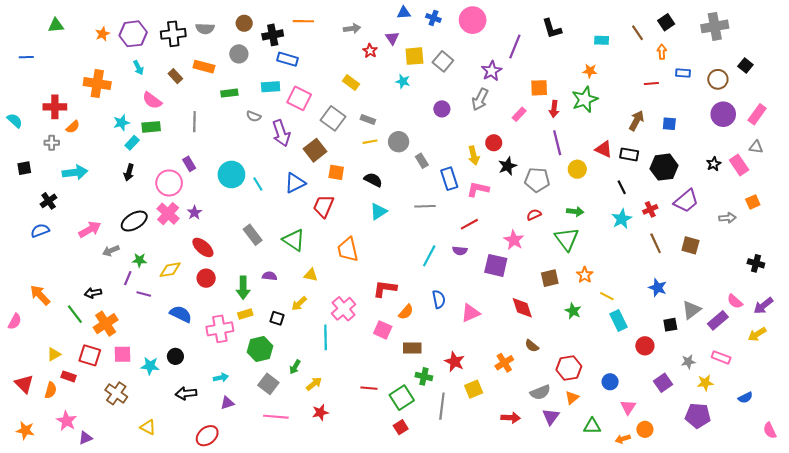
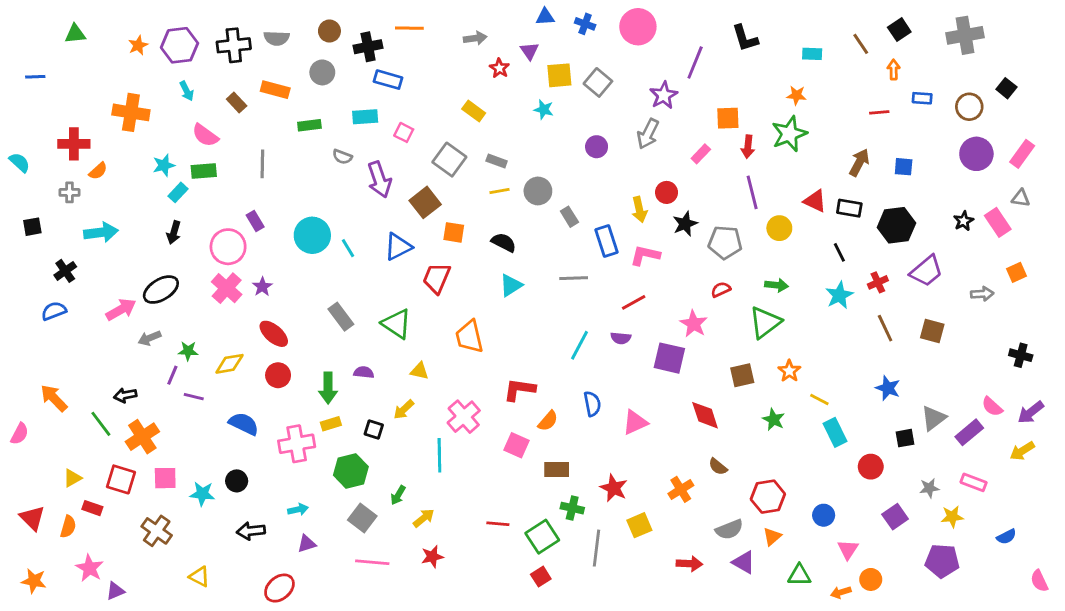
pink square: (299, 98) -> (404, 132), size x0.6
black ellipse: (134, 221) -> (161, 290), moved
green triangle: (567, 239) -> (765, 322), turned 30
purple triangle: (551, 417) -> (744, 562), turned -36

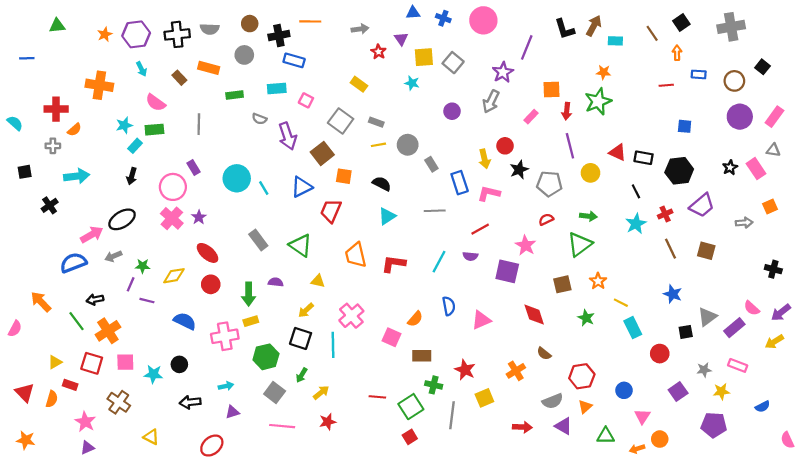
brown arrow: (859, 162) -> (594, 26), moved
blue semicircle: (54, 311) -> (73, 263), moved, size x1.4
red L-shape: (519, 390) -> (394, 264), moved
black square: (374, 429) -> (301, 338), moved, size x1.5
pink star: (90, 568) -> (85, 422), moved

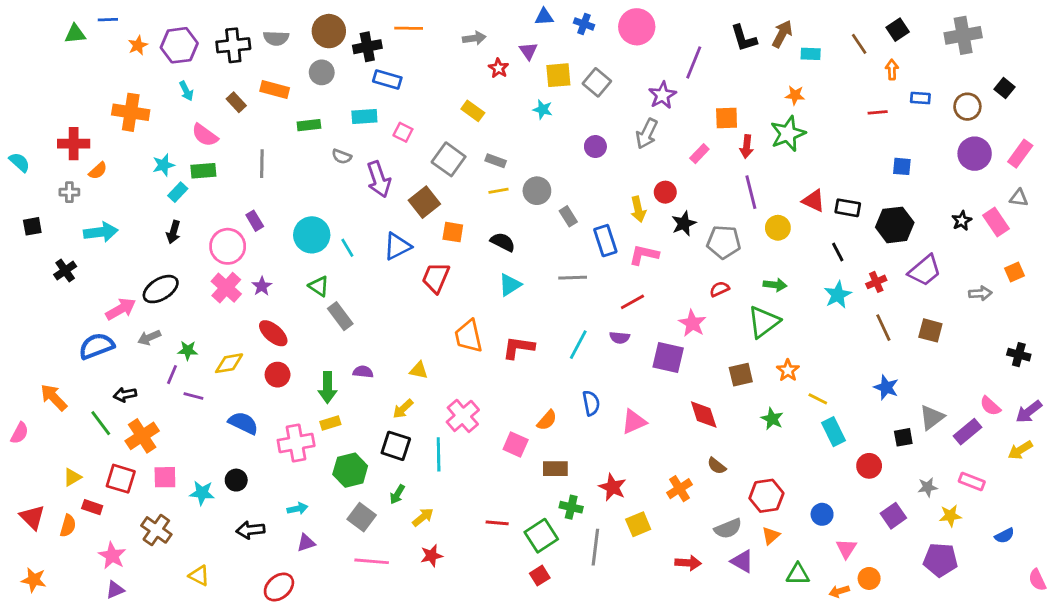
brown circle: (250, 24) -> (329, 31), size x1.5
blue line: (27, 58) -> (108, 20), moved
green triangle: (301, 245) -> (319, 286), moved, size x0.7

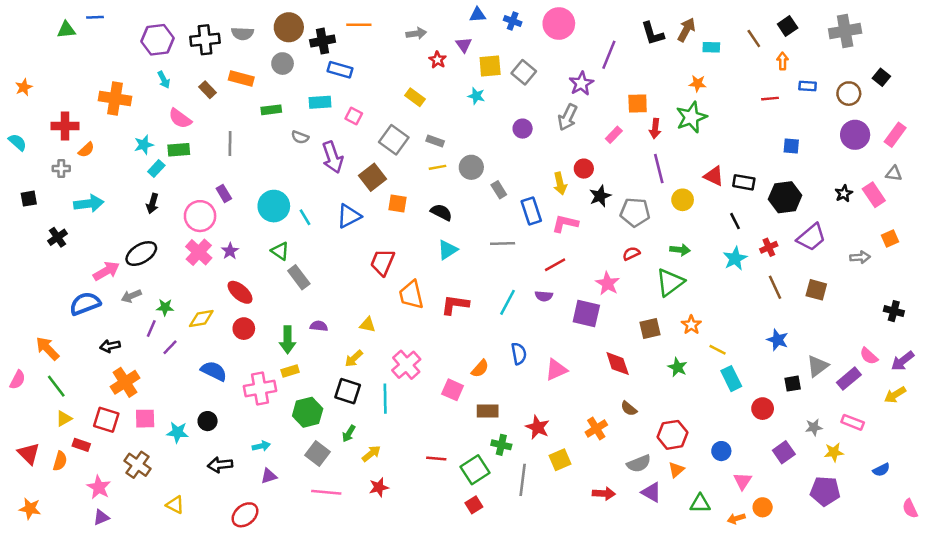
orange star: (138, 45) -> (24, 87), moved
red trapezoid: (436, 278) -> (383, 262), moved
purple line: (193, 396) -> (170, 347), turned -60
green line: (101, 423) -> (56, 386), moved

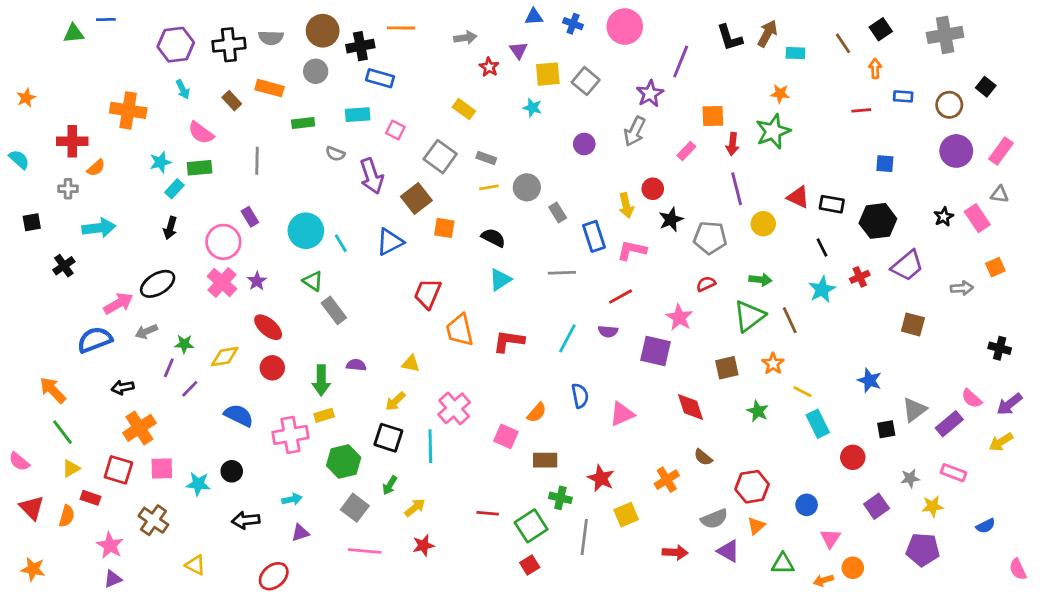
brown line: (775, 287) -> (790, 320), moved
pink semicircle: (18, 380) -> (19, 461), moved, turned 102

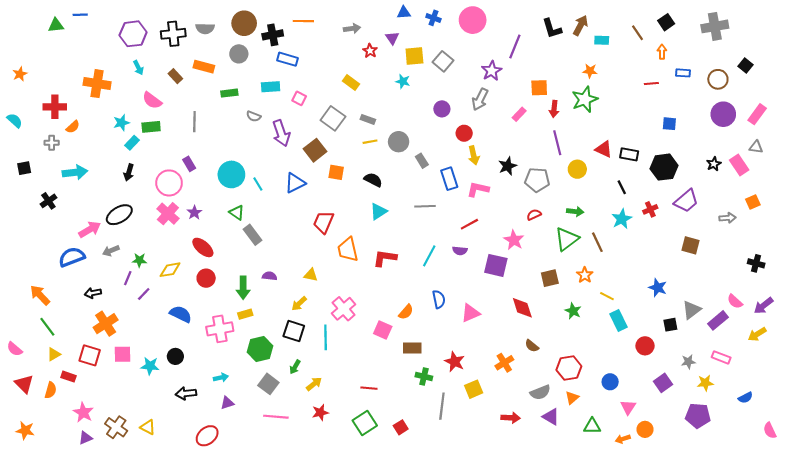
red circle: (653, 189) -> (464, 133), moved
brown cross: (153, 520) -> (116, 427), moved
green square: (531, 526) -> (365, 423), moved

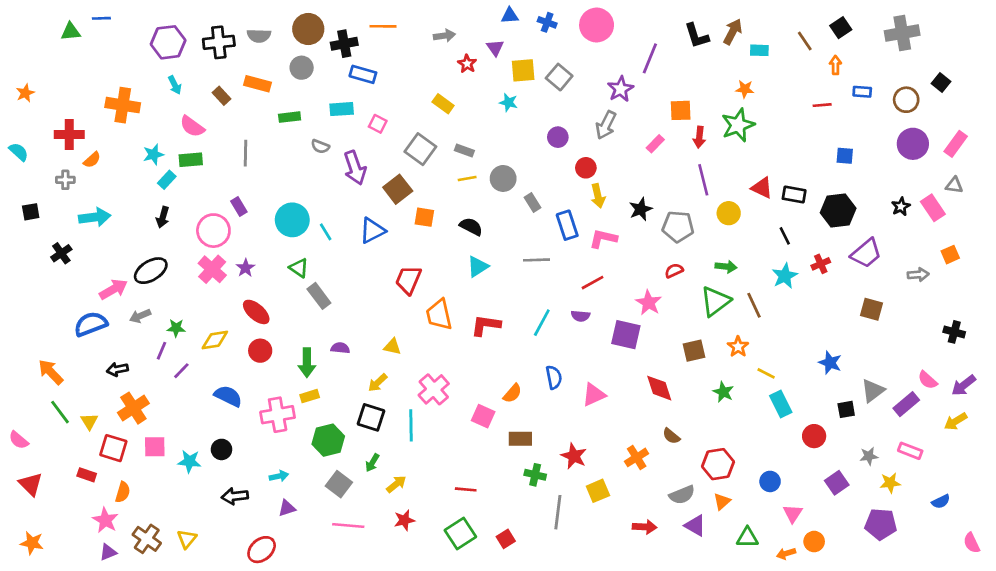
yellow triangle: (54, 354) -> (89, 421), moved, turned -32
orange semicircle: (51, 390) -> (123, 492), moved
yellow triangle: (148, 427) -> (187, 539), turned 42

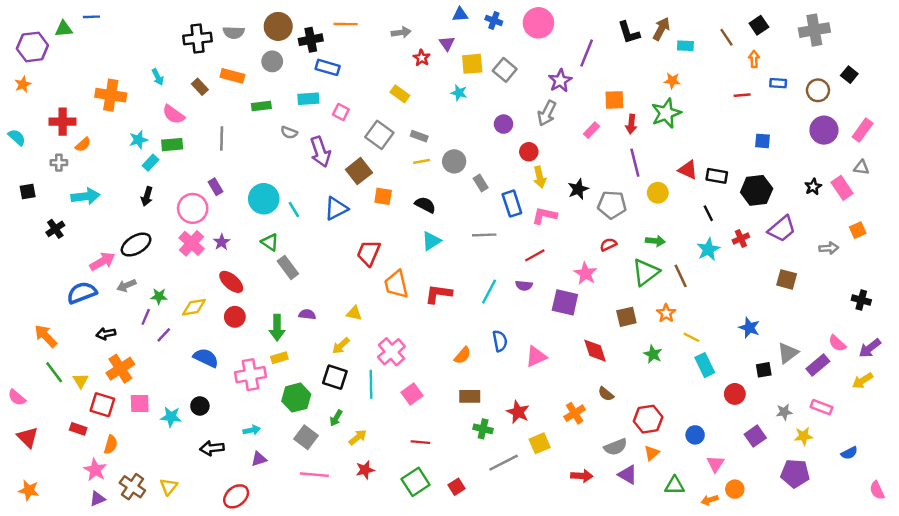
purple hexagon: (168, 42) -> (32, 47), moved
pink square: (483, 416) -> (412, 394), moved, turned 30
gray line: (558, 512) -> (504, 463), turned 56

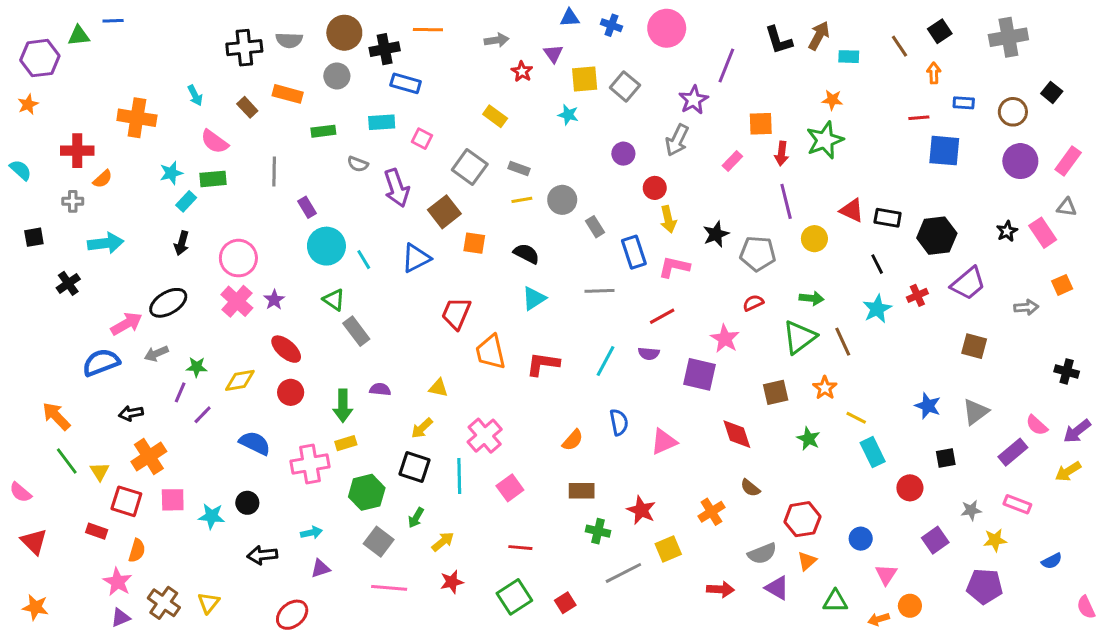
blue square: (763, 141) -> (944, 151), moved, size x1.6
purple rectangle: (216, 187) -> (307, 207), moved
gray triangle: (788, 353) -> (976, 412), moved

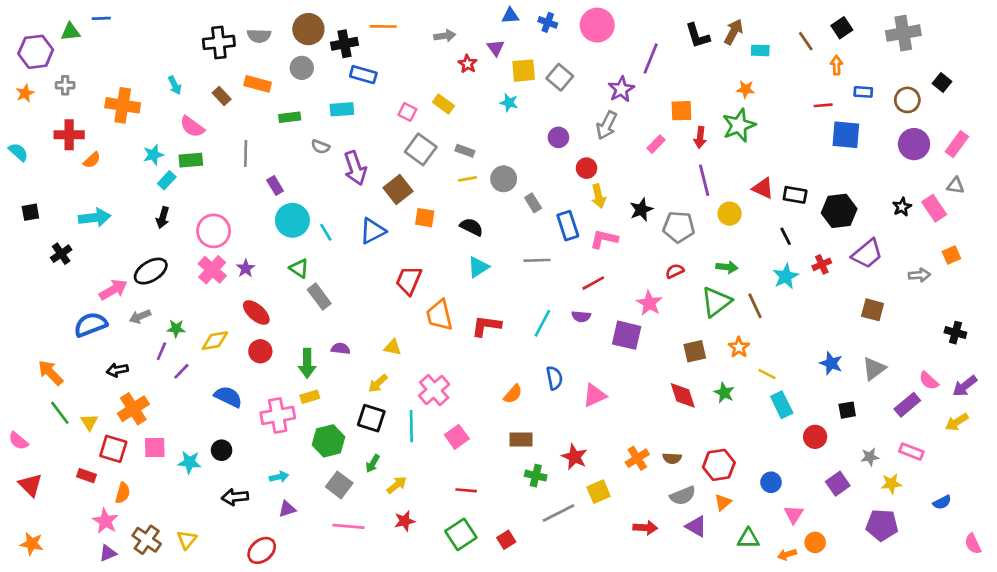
pink square: (422, 139) -> (407, 112), moved
gray cross: (73, 201) -> (65, 85), moved
red diamond: (737, 434) -> (683, 395), moved
brown semicircle: (750, 488) -> (672, 458), moved, turned -36

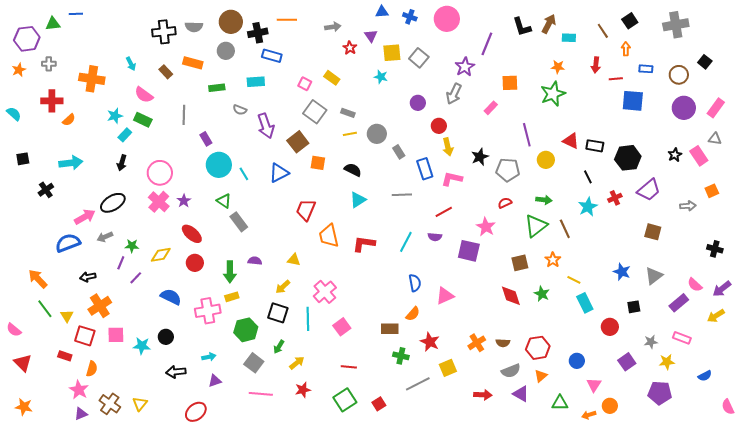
red arrow: (700, 137) -> (596, 65), moved
green rectangle: (191, 160) -> (143, 120), turned 30
orange semicircle: (513, 394) -> (413, 314), moved

